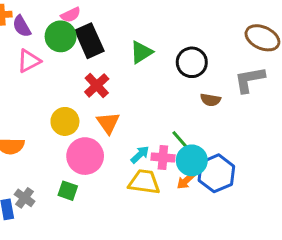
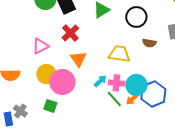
pink triangle: (29, 61) -> (40, 46), moved
yellow circle: (65, 121) -> (46, 74), moved
green line: (182, 142) -> (114, 99), moved
yellow trapezoid: (144, 182) -> (119, 54), moved

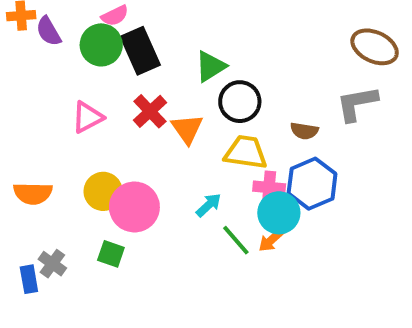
black circle: (136, 17) -> (240, 102), moved
pink triangle: (40, 46) -> (88, 117), moved
orange triangle: (78, 59) -> (187, 129), moved
pink cross: (116, 83) -> (269, 187), moved
blue hexagon: (153, 94) -> (312, 184), moved

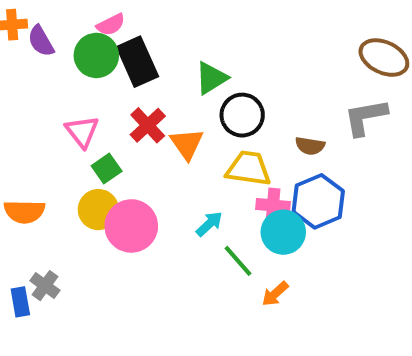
pink triangle: (88, 117) -> (82, 131), turned -40
orange arrow: (271, 240) -> (275, 294), moved
green square: (111, 254) -> (107, 168), moved, turned 36

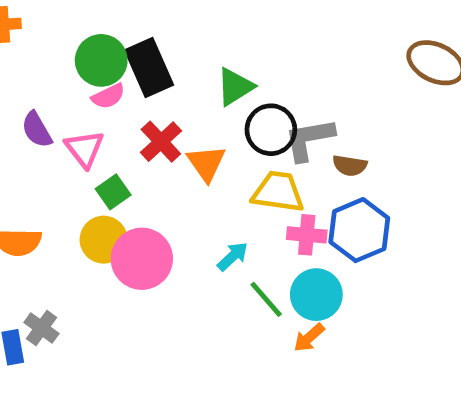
pink semicircle: (111, 25) -> (108, 96), moved
purple semicircle: (41, 41) -> (37, 130), moved
gray L-shape: (365, 117) -> (309, 139), moved
cyan circle: (283, 232) -> (316, 295), moved

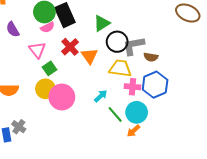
purple semicircle: (37, 130) -> (13, 29), moved

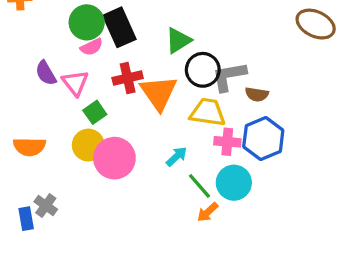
purple semicircle: (13, 29) -> (46, 73), moved
red cross: (70, 47) -> (128, 78), turned 30
orange triangle: (89, 56) -> (159, 93), size x1.4
orange arrow: (134, 131) -> (208, 212), moved

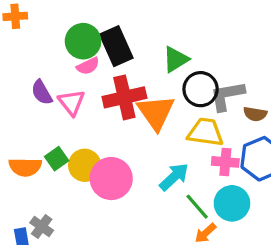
red cross: (128, 78) -> (124, 97), size x1.4
green square: (95, 112) -> (57, 159), moved
cyan arrow: (177, 157) -> (174, 177), size x1.4

